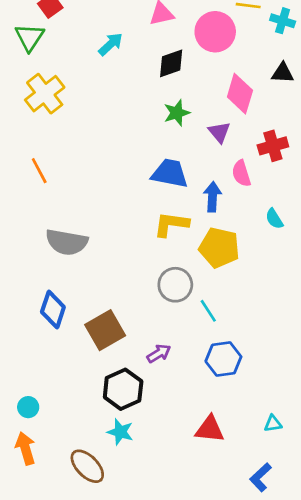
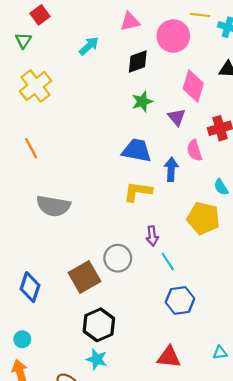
green triangle: (30, 37) -> (23, 40), size x0.7
yellow pentagon: (219, 248) -> (203, 218), moved
gray circle: (175, 285) -> (118, 258), moved
blue diamond: (53, 309) -> (30, 287), moved
purple arrow: (159, 353) -> (152, 236), moved, turned 114

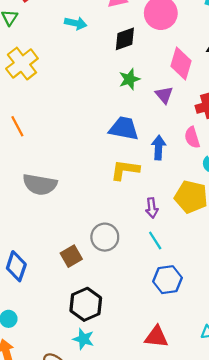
cyan arrow: (89, 46) -> (76, 23), turned 55
pink semicircle: (194, 150) -> (192, 137), moved
purple arrow: (152, 236) -> (152, 208), moved
brown square: (84, 277) -> (71, 256), size x0.7

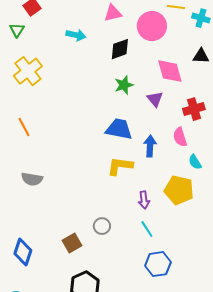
pink diamond: (181, 64) -> (170, 71), turned -32
gray semicircle: (40, 184) -> (32, 179), moved, size x0.7
gray circle: (105, 237) -> (102, 226), size x0.7

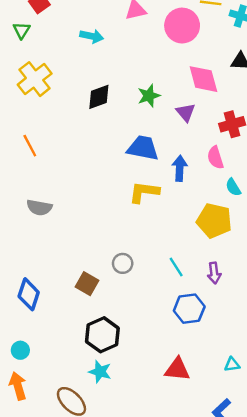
black diamond: (120, 49) -> (99, 97), moved
purple arrow: (144, 200) -> (214, 273), moved
brown square: (72, 243) -> (87, 284), turned -30

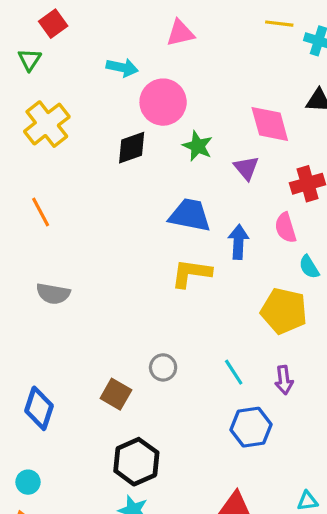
pink circle: (182, 26) -> (163, 102), moved
green star: (149, 96) -> (198, 146), turned -30

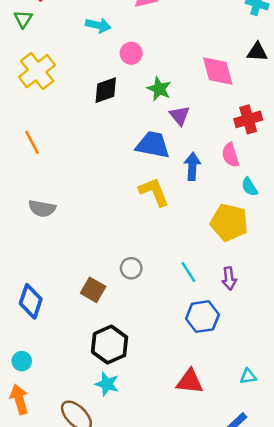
pink circle: (163, 102) -> (131, 53), size x0.6
purple triangle: (246, 168) -> (180, 116), moved
yellow L-shape: (191, 273) -> (154, 192), turned 60

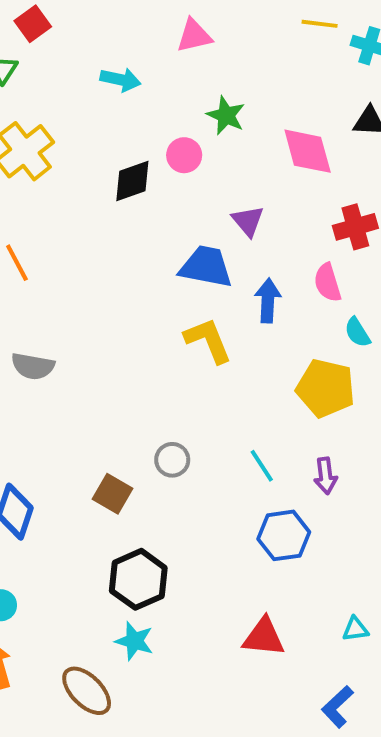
pink circle: (131, 53) -> (184, 155), moved
green star: (159, 89) -> (226, 115), moved

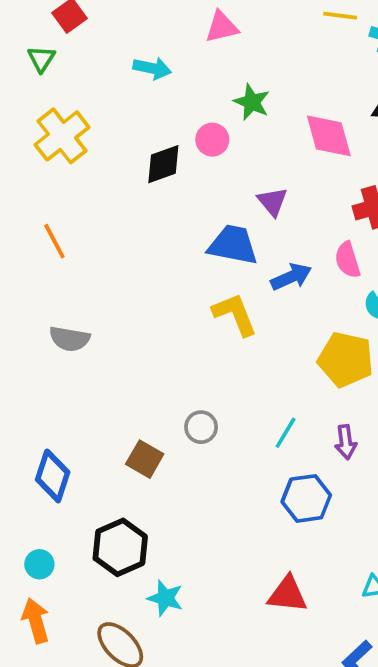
blue arrow: (268, 301) -> (291, 277), turned 63
cyan line: (262, 466) -> (286, 433), turned 64
black hexagon: (138, 579) -> (120, 547), moved

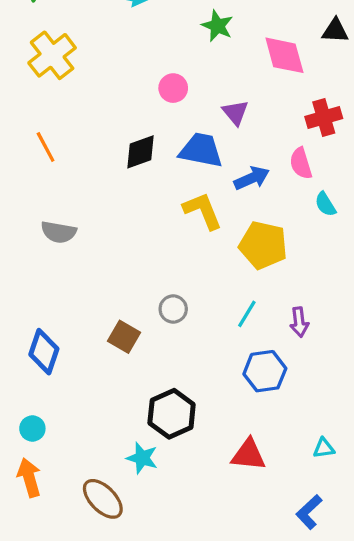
pink circle: (212, 140) -> (173, 88), moved
black diamond: (163, 164) -> (140, 152), moved
yellow pentagon: (346, 359) -> (263, 245), moved
black hexagon: (120, 547) -> (172, 414), moved

